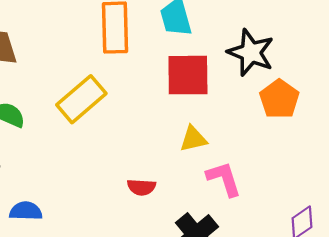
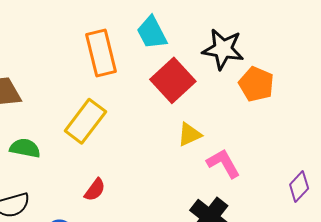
red square: (188, 75) -> (173, 80), turned -30
red semicircle: (141, 187) -> (95, 190), moved, turned -45

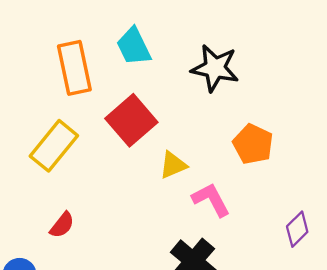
red square: (173, 80) -> (131, 120), moved
orange pentagon: (256, 84) -> (253, 144), moved

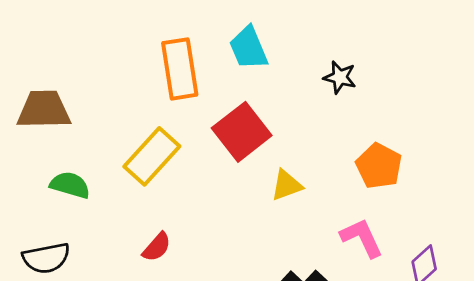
black star: (215, 68) -> (340, 77), size x0.6
pink L-shape: (211, 200) -> (362, 238), moved

